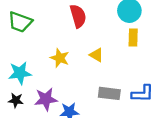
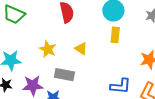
gray rectangle: (109, 93) -> (64, 75), moved

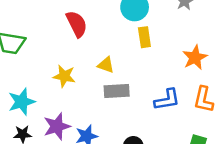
gray rectangle: (64, 75) -> (117, 91), moved

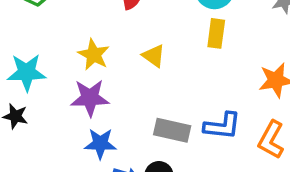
gray rectangle: (117, 91) -> (172, 130), moved
purple star: (57, 126) -> (90, 98), moved

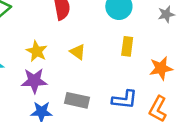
yellow rectangle: (216, 33) -> (127, 46), moved
gray rectangle: (172, 130) -> (77, 100), moved

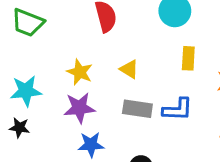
gray rectangle: (77, 100) -> (137, 109), moved
blue L-shape: (125, 100) -> (178, 109), moved

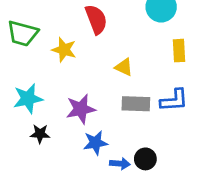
yellow star: (80, 72) -> (64, 50), moved
black star: (19, 128) -> (40, 134), moved

